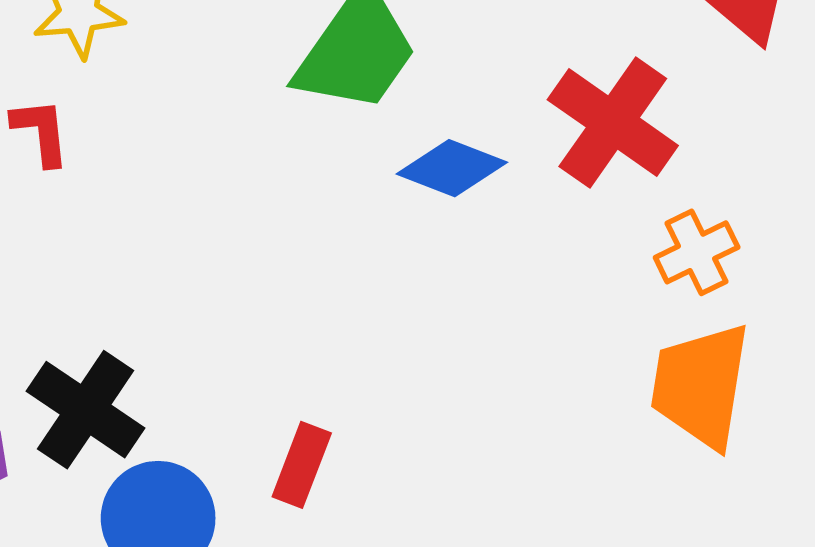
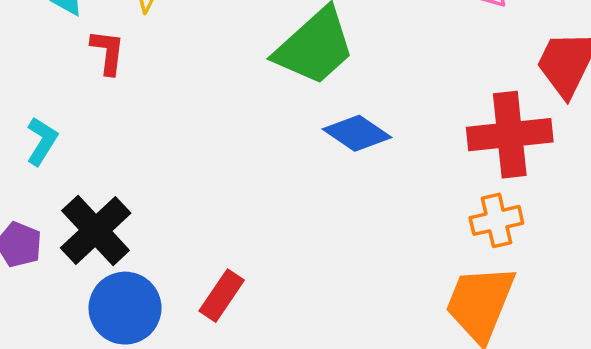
red cross: (613, 123) -> (510, 135), moved, turned 36

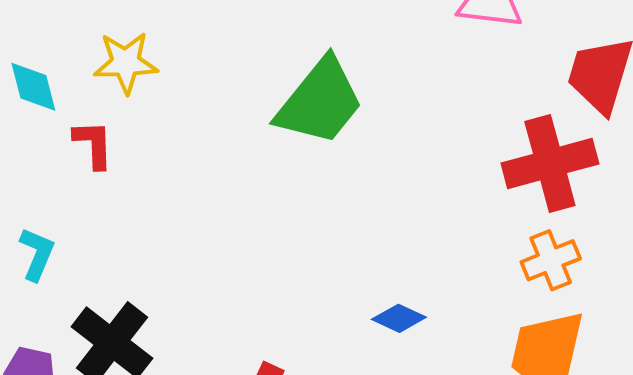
blue diamond: (357, 133) -> (399, 318), moved, size x0.7

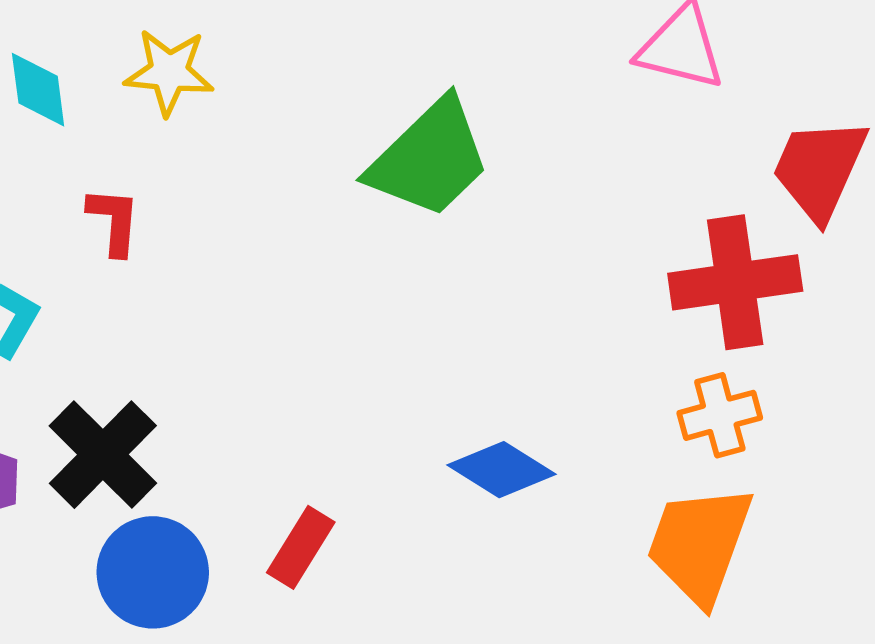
red L-shape: (93, 144) -> (114, 221), moved
blue diamond: (399, 318) -> (502, 470), size x1.4

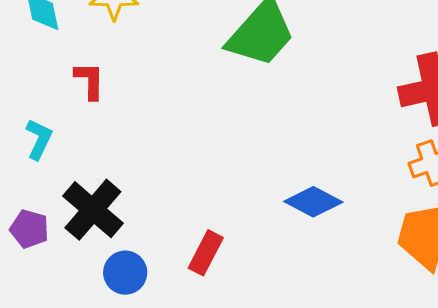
blue circle: (153, 572) -> (125, 273), size x0.7

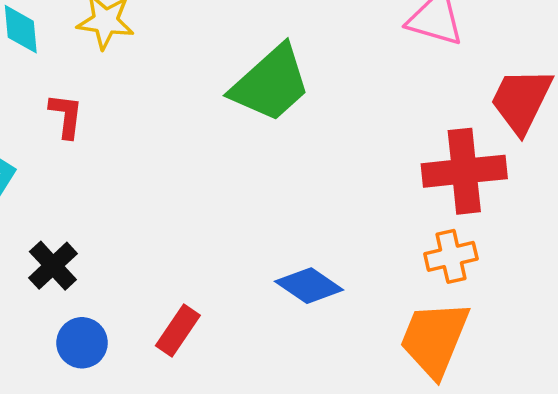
black cross: (93, 210) -> (53, 266), size x0.7

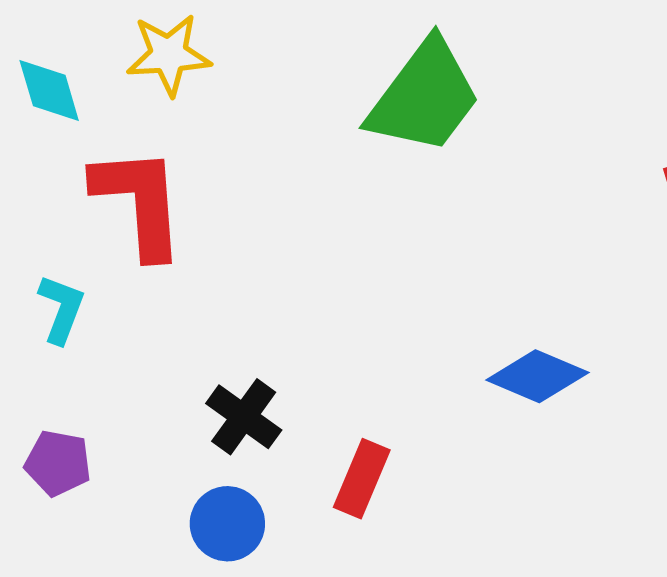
red L-shape: (66, 116) -> (139, 202), size x1.8
black cross: (53, 266) -> (244, 417), moved

